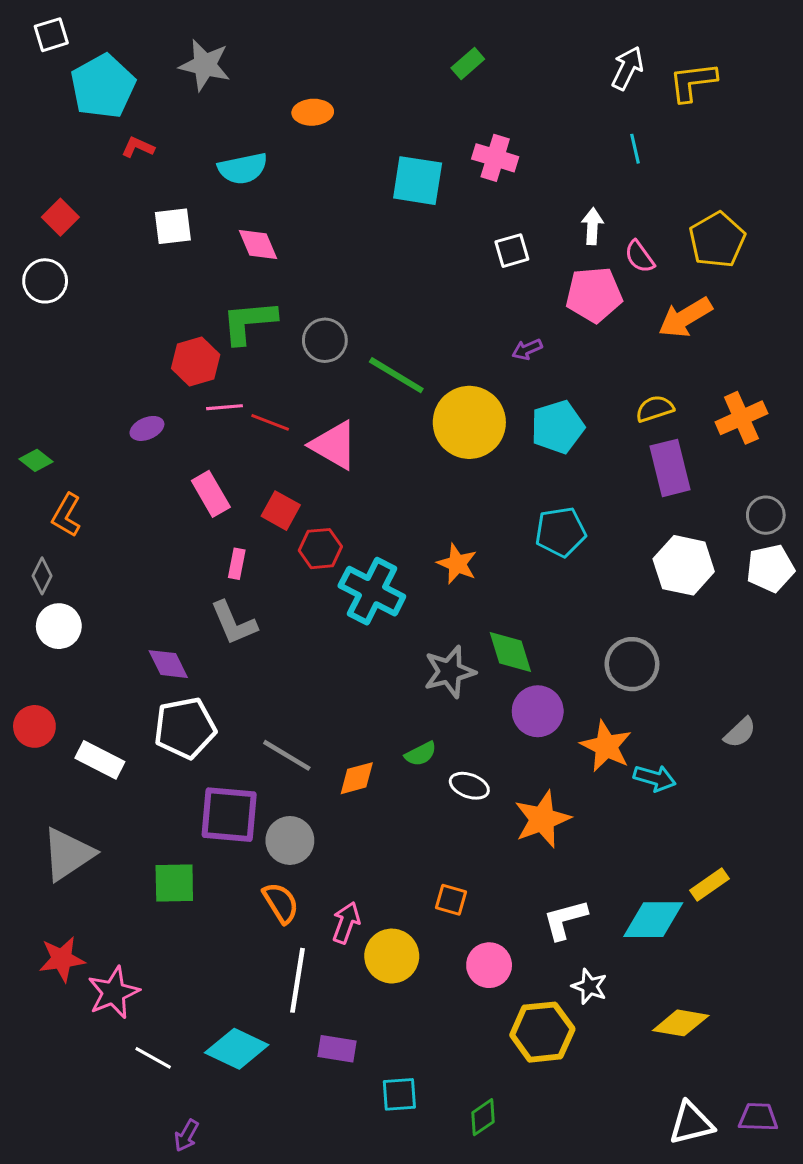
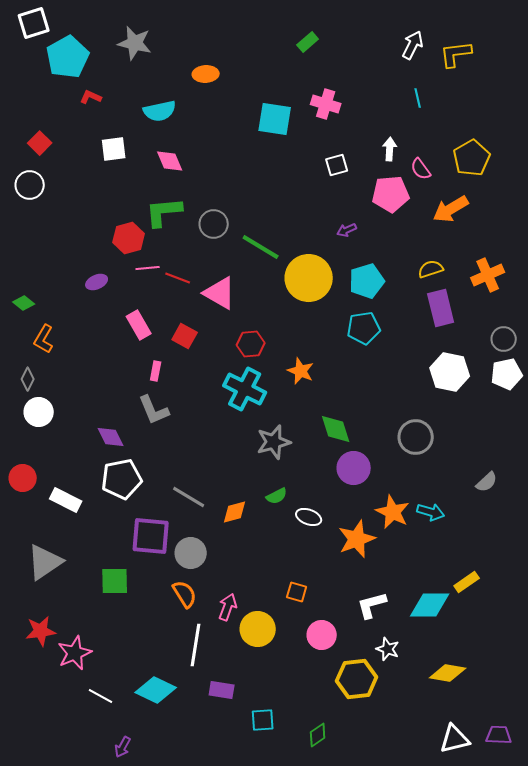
white square: (51, 35) -> (34, 23), size x1.4
cyan pentagon: (561, 532) -> (364, 328), moved
red hexagon: (320, 549) -> (251, 344), moved
gray star: (450, 672) -> (274, 442), moved
orange star: (606, 746) -> (393, 512), moved

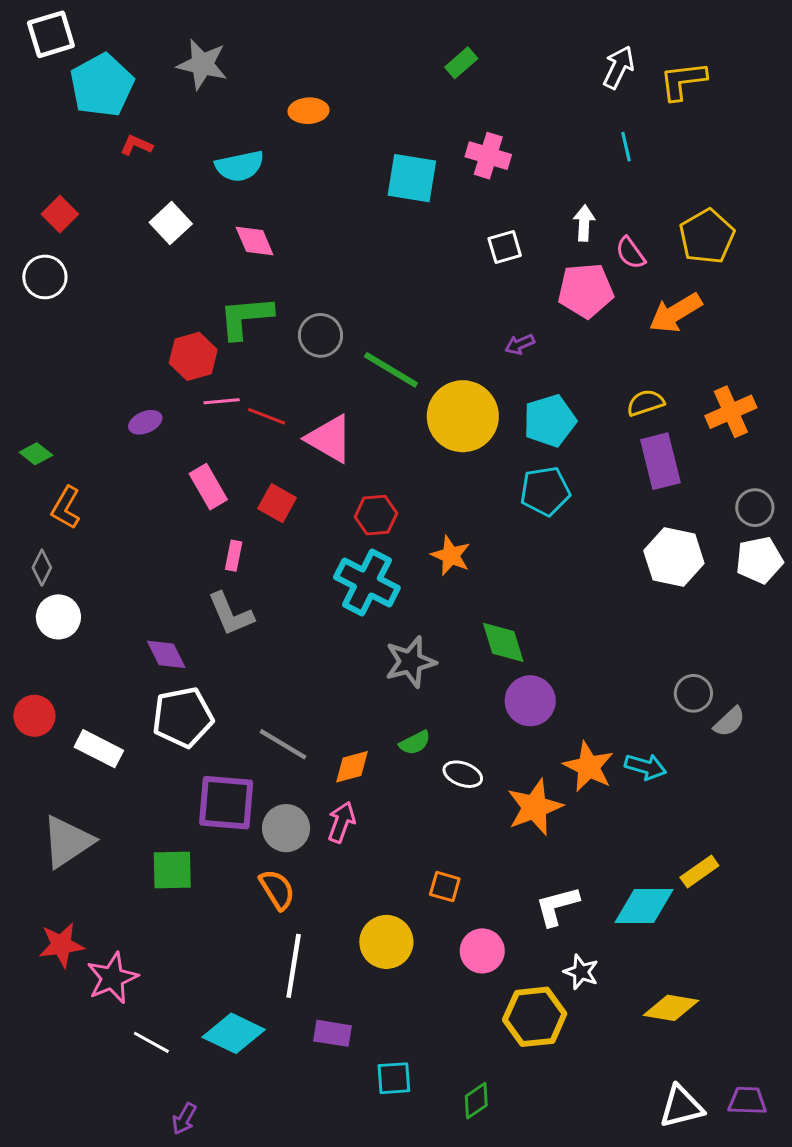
white square: (114, 149) -> (171, 223), turned -36
gray circle: (416, 437) -> (693, 693), moved, size x0.7
pink arrow: (228, 607) -> (341, 822), moved

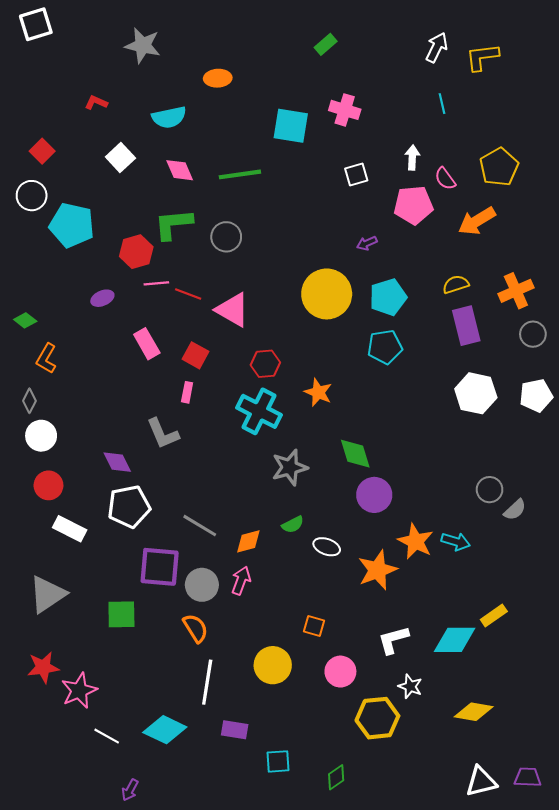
cyan pentagon: (102, 85) -> (72, 225), moved, turned -30
green line: (391, 370) -> (240, 174), moved, turned -39
gray circle: (755, 508) -> (533, 334), moved
pink rectangle: (234, 556) -> (187, 392), moved
red circle: (34, 716) -> (48, 485), moved

